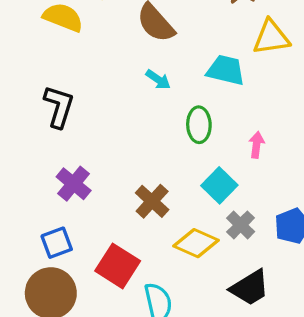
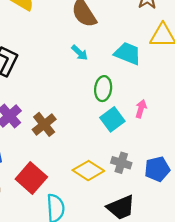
cyan square: (219, 185) -> (112, 119), moved
brown cross: (152, 201) -> (44, 124), moved
gray cross: (241, 225) -> (121, 163), turned -36

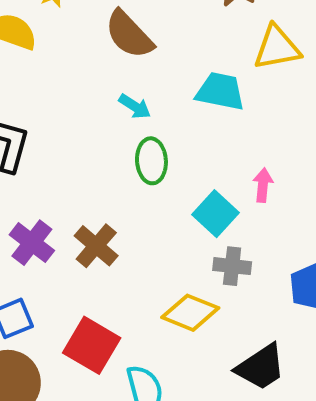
green ellipse: (103, 89) -> (151, 161), moved
gray cross: (121, 163) -> (232, 266), moved

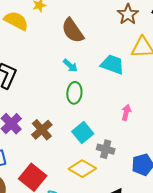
cyan square: (216, 214) -> (83, 133), moved

